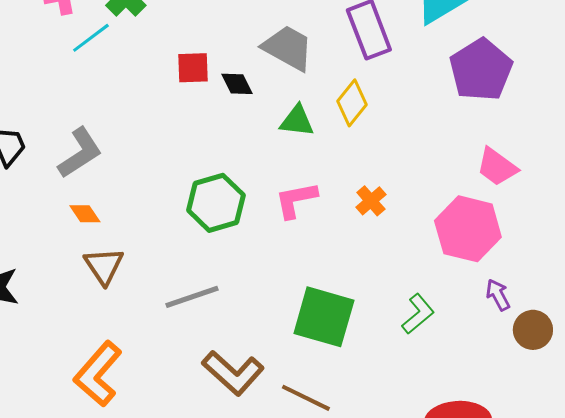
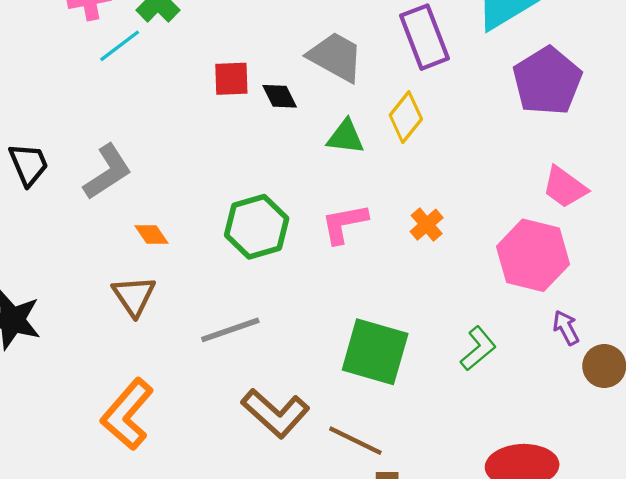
orange diamond: (85, 214) -> (151, 234), moved

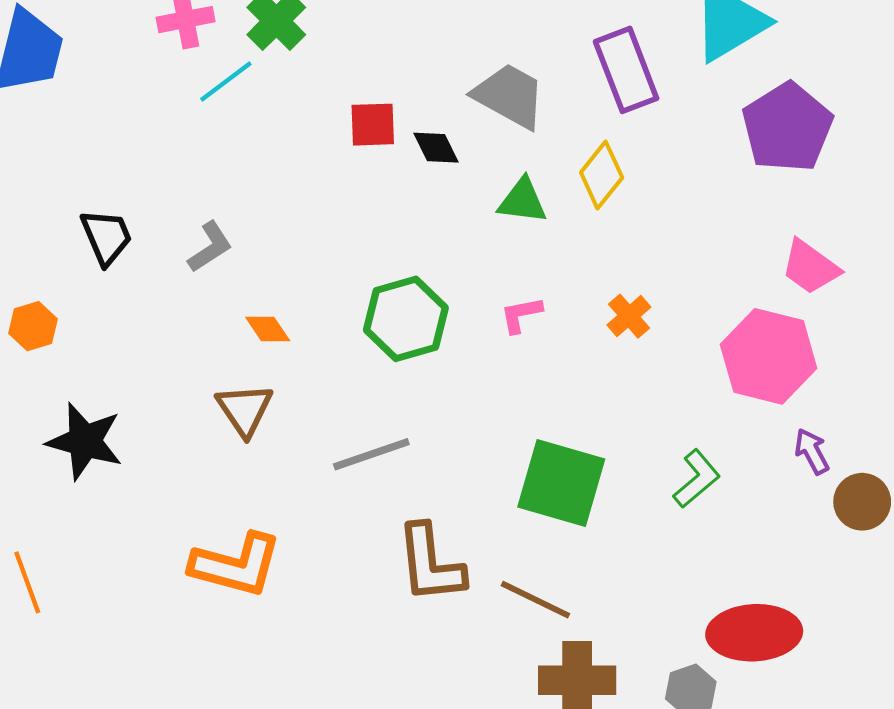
gray L-shape: (108, 172) -> (210, 247), size x0.7
pink L-shape: (344, 223) -> (521, 315), size x0.7
brown L-shape: (275, 413) -> (430, 564), turned 42
orange L-shape: (127, 414) -> (236, 565), turned -116

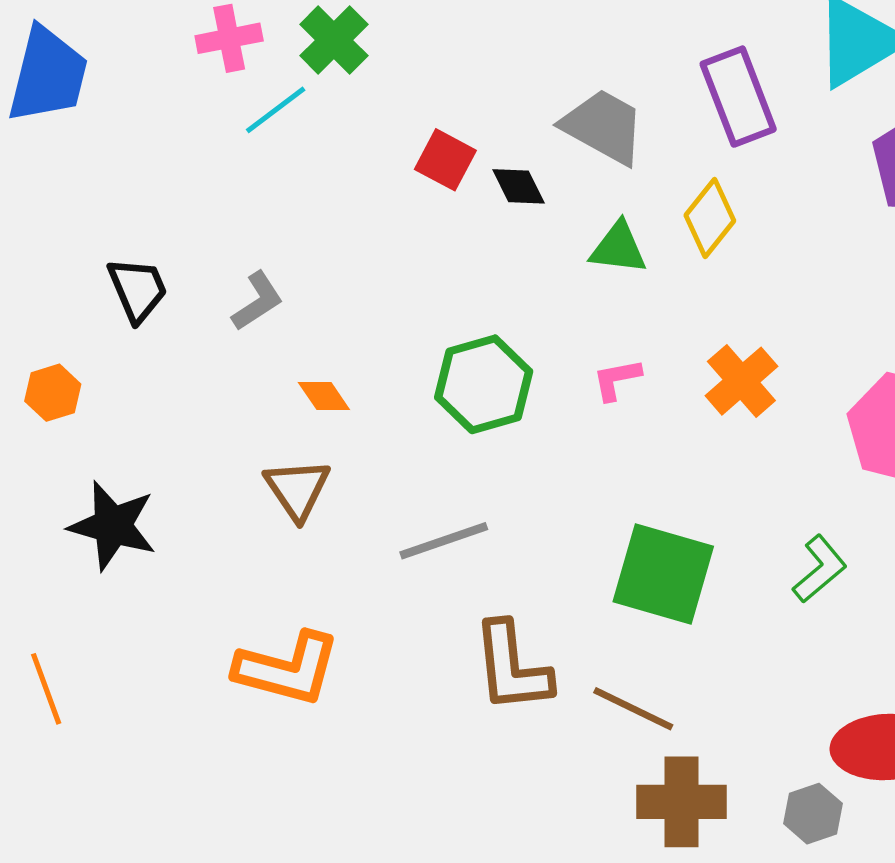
red square: (373, 125) -> (445, 160), turned 30
orange cross: (629, 316) -> (741, 381), size x1.4

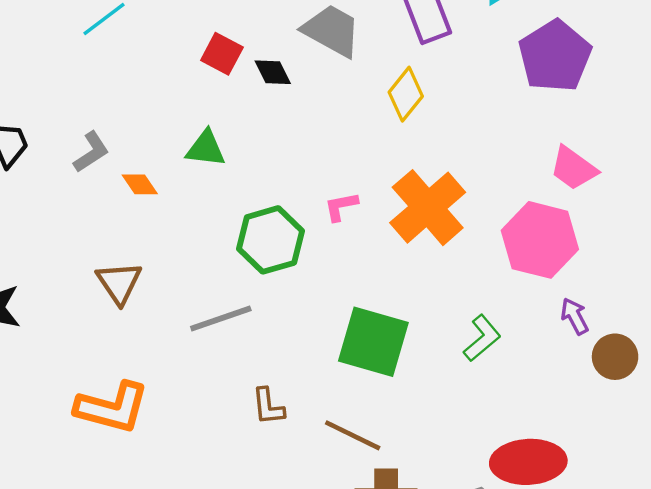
green triangle: (618, 248) -> (206, 149), moved
orange cross: (741, 381) -> (428, 208), size x1.5
green hexagon: (484, 384) -> (270, 240), moved
orange diamond: (324, 396) -> (140, 184), moved
brown L-shape: (512, 667) -> (268, 406), size x0.6

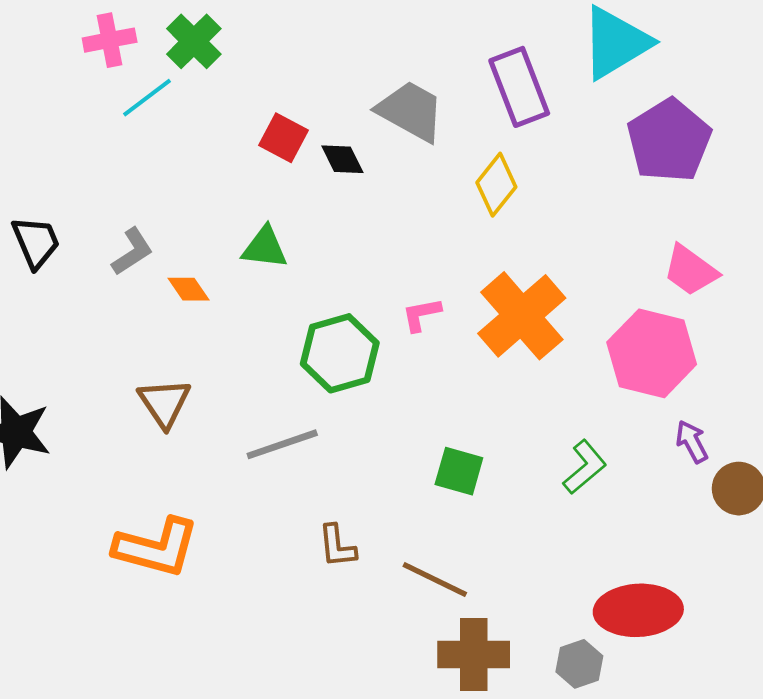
green square: (373, 342) -> (459, 471), size x0.6

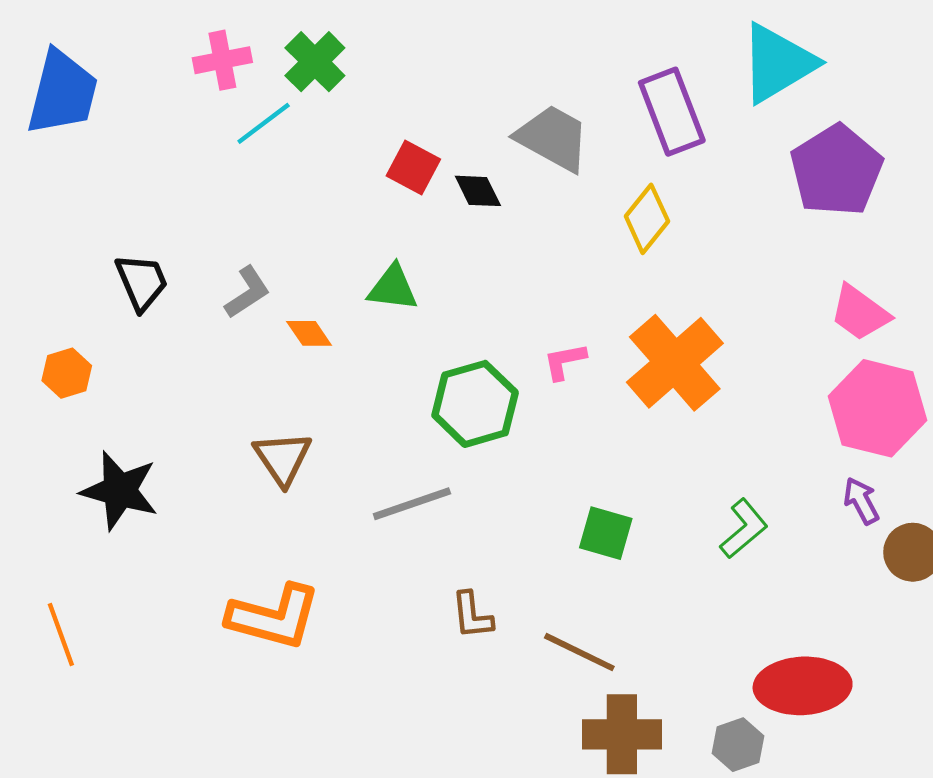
pink hexagon: (652, 353) -> (877, 408), moved

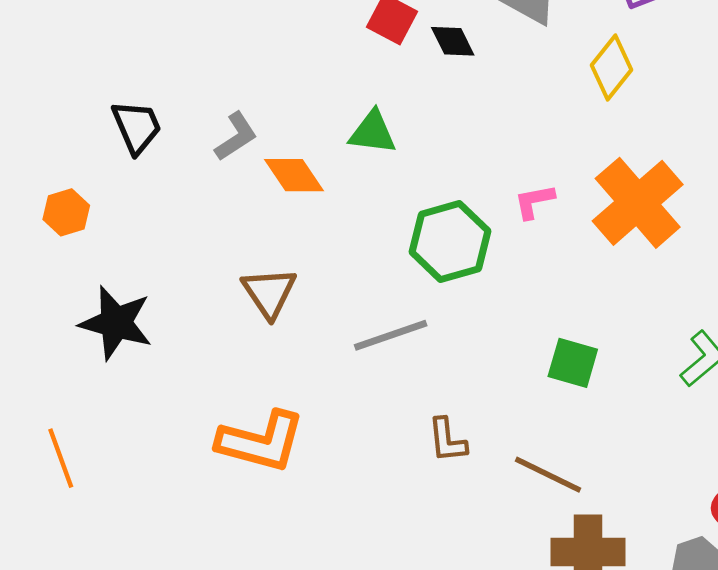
orange diamond: (309, 333) -> (294, 175), size x1.4

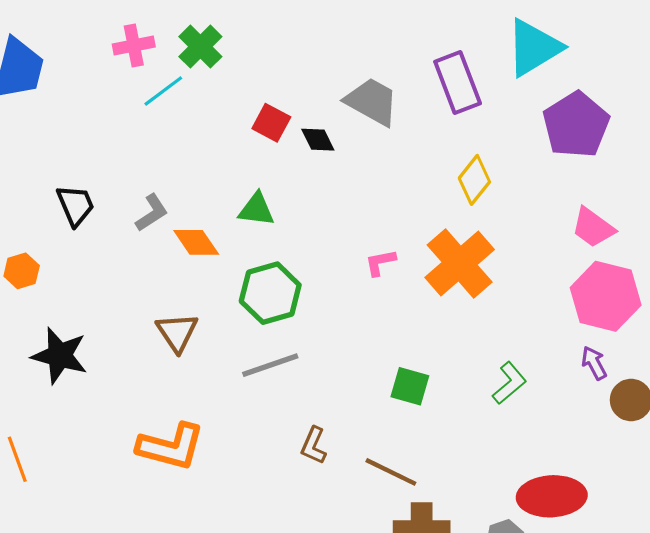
yellow diamond: (611, 68) -> (474, 180), moved
green hexagon: (450, 241) -> (270, 293), moved
brown L-shape: (447, 440) -> (314, 446), turned 30

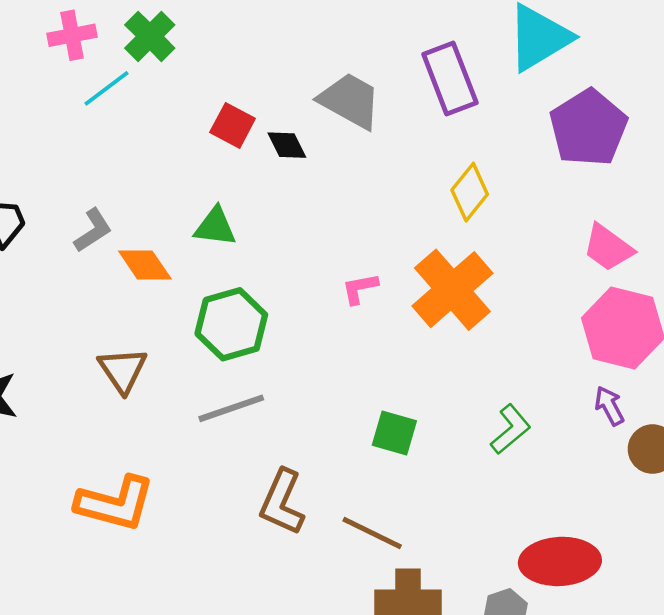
brown L-shape: (314, 446) -> (282, 502), size x1.5

